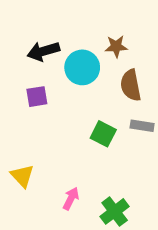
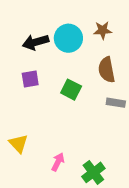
brown star: (116, 46) -> (103, 30), moved
cyan circle: (82, 67) -> (68, 38), moved
green square: (103, 134) -> (71, 90), moved

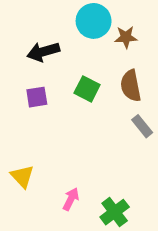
cyan circle: (68, 38) -> (94, 21), moved
green square: (71, 90) -> (87, 89), moved
gray rectangle: (116, 103) -> (142, 126), turned 42

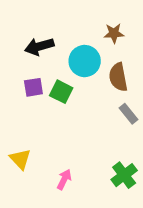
cyan circle: (94, 21) -> (85, 61), moved
green square: (87, 89) -> (61, 92), moved
green cross: (115, 212) -> (124, 175), moved

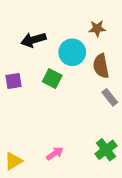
purple square: (33, 87) -> (13, 81), moved
yellow triangle: (20, 159) -> (13, 161), moved, turned 42
pink arrow: (64, 179) -> (55, 154), turned 30

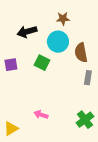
brown star: (97, 28) -> (63, 19), moved
gray rectangle: (110, 97) -> (88, 78), turned 48
pink arrow: (55, 154) -> (41, 115), moved, turned -128

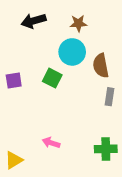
black arrow: (27, 32) -> (34, 21), moved
green cross: (85, 120) -> (106, 149), turned 36

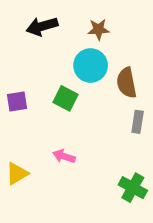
pink arrow: (51, 143) -> (64, 156), moved
green cross: (106, 149) -> (133, 188), turned 30
yellow triangle: (14, 160) -> (17, 174), moved

